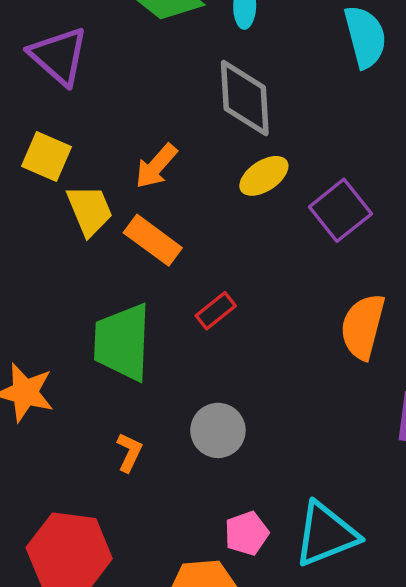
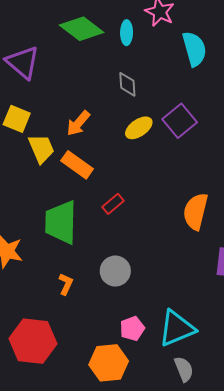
gray diamond: (245, 98) -> (127, 84), size x0.6
purple square: (340, 210) -> (180, 121), moved

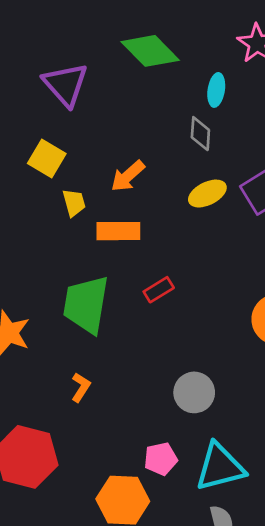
cyan ellipse: (127, 33) -> (216, 90), moved
yellow trapezoid: (41, 149) -> (74, 203), size x0.7
orange rectangle: (77, 165) -> (118, 231), turned -44
gray circle: (115, 271) -> (194, 392), moved

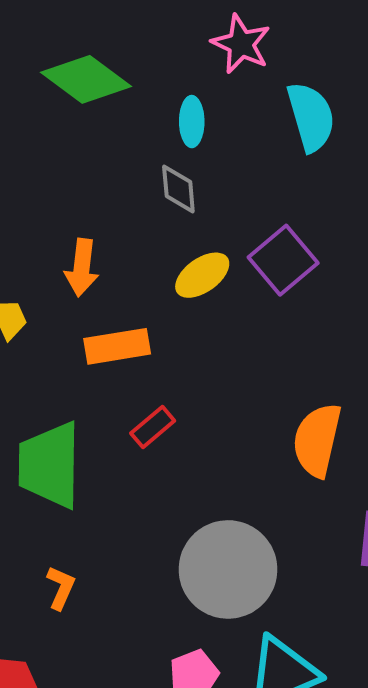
orange arrow: (128, 176) -> (82, 268), turned -33
orange rectangle: (118, 231) -> (117, 346), moved
gray circle: (194, 392) -> (228, 569), size x1.6

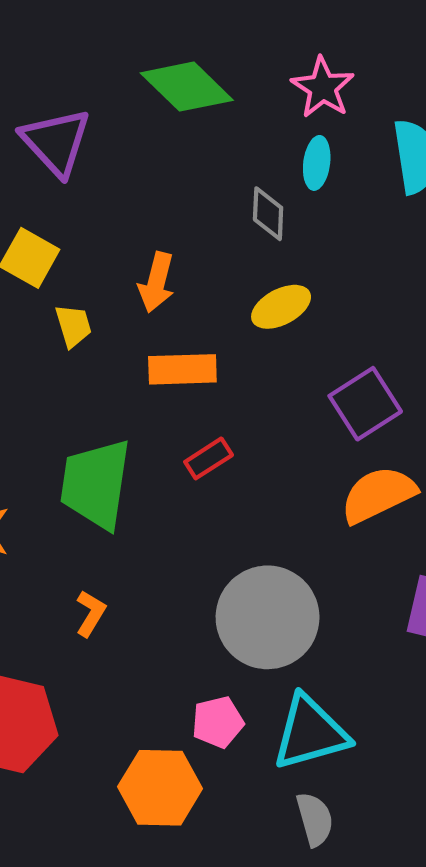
pink star: (241, 44) -> (323, 88), moved
cyan ellipse: (192, 122) -> (317, 163), moved
purple square: (283, 260) -> (365, 404), moved
orange semicircle: (317, 440) -> (378, 495), turned 44

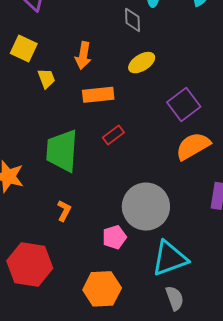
pink pentagon: (218, 722) -> (114, 237), moved

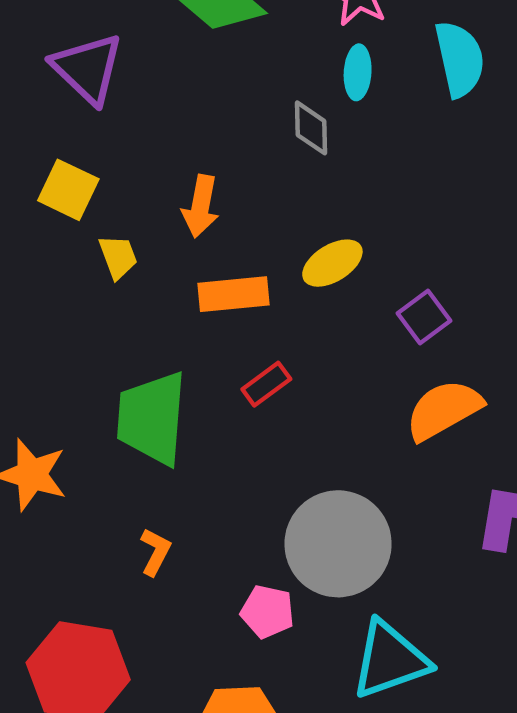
yellow ellipse: (142, 63) -> (332, 263), moved
purple square: (184, 104) -> (424, 317), size x0.7
pink pentagon: (114, 237) -> (267, 612), turned 30

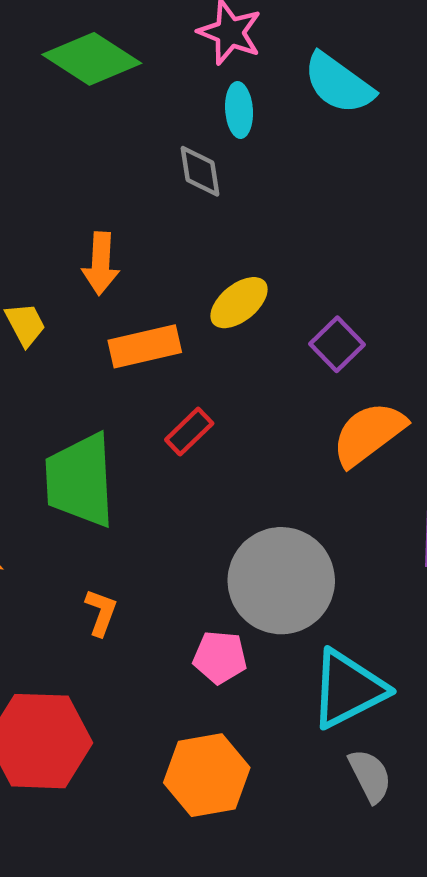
cyan semicircle: (460, 59) -> (339, 83), turned 146

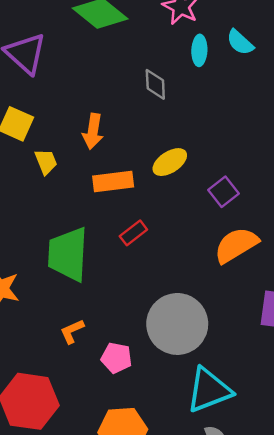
cyan semicircle: (339, 83) -> (240, 42), size x0.7
cyan ellipse: (239, 110) -> (199, 50), moved
orange L-shape: (101, 612) -> (72, 331), turned -140
pink pentagon: (220, 657) -> (116, 358), moved

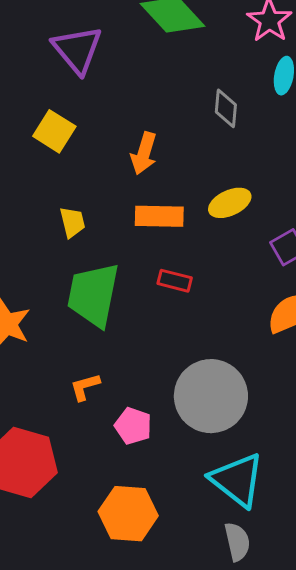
yellow trapezoid: (46, 162) -> (72, 222), moved
red rectangle: (133, 233) -> (175, 281), turned 44
cyan triangle: (209, 390) -> (237, 480), turned 51

